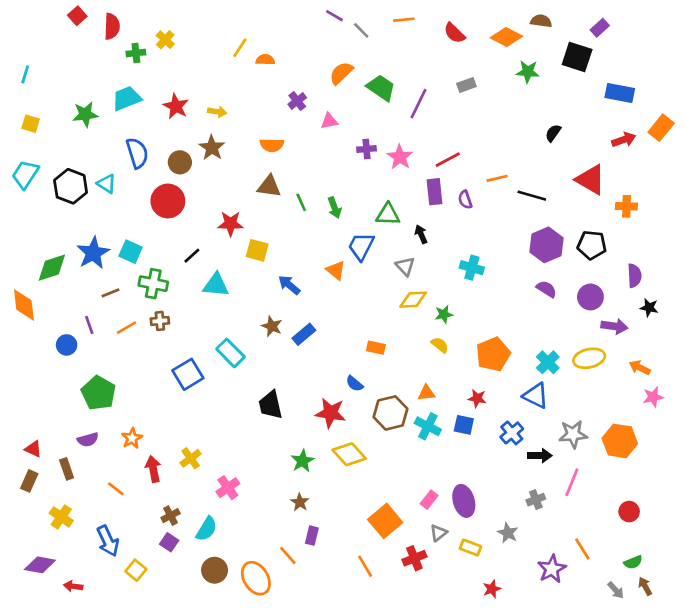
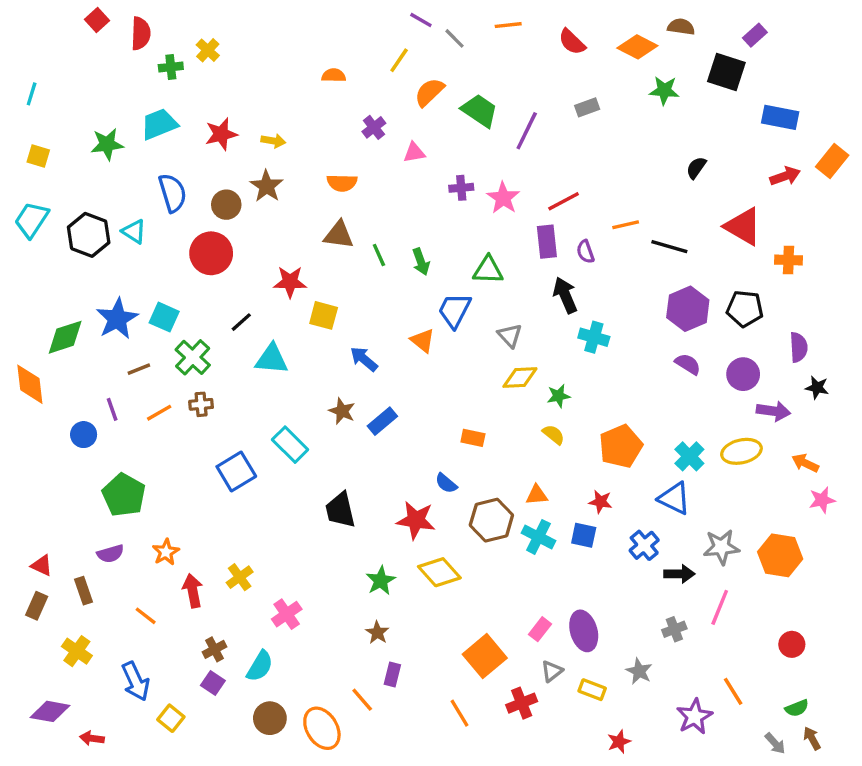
yellow line: (240, 48) -> (399, 60), moved
red star: (176, 106) -> (221, 134), turned 30
black arrow: (421, 234) -> (565, 295), moved, size x1.5
green cross: (153, 284) -> (193, 357), turned 32

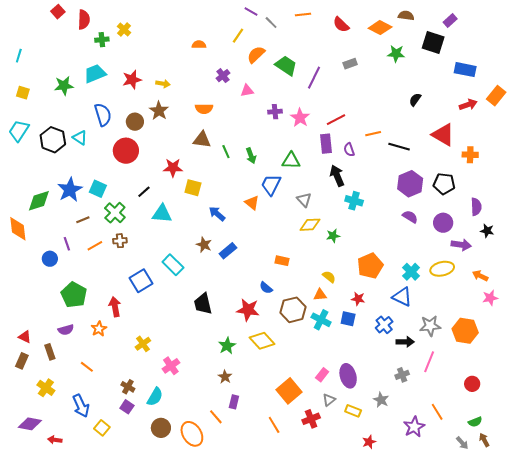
yellow semicircle: (554, 435) -> (329, 277), moved
red arrow: (193, 591) -> (115, 307), moved
brown cross: (214, 649) -> (128, 387), turned -32

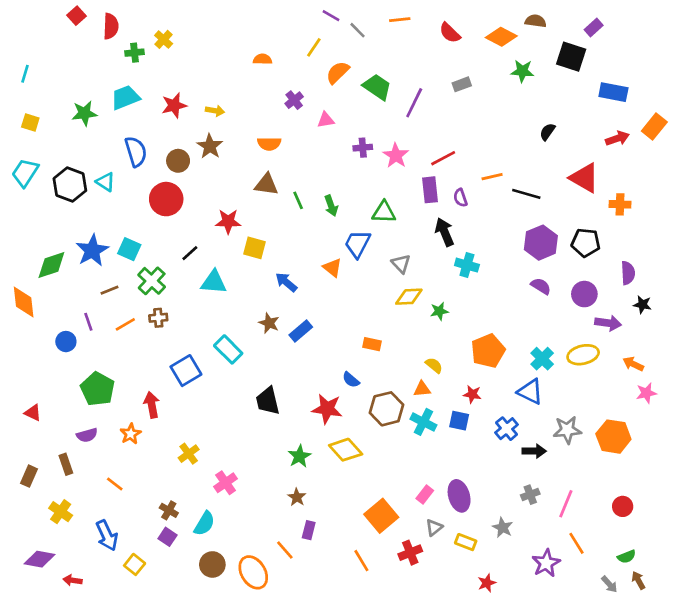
red triangle: (25, 337) -> (33, 413), moved
pink line: (429, 362) -> (566, 504), moved

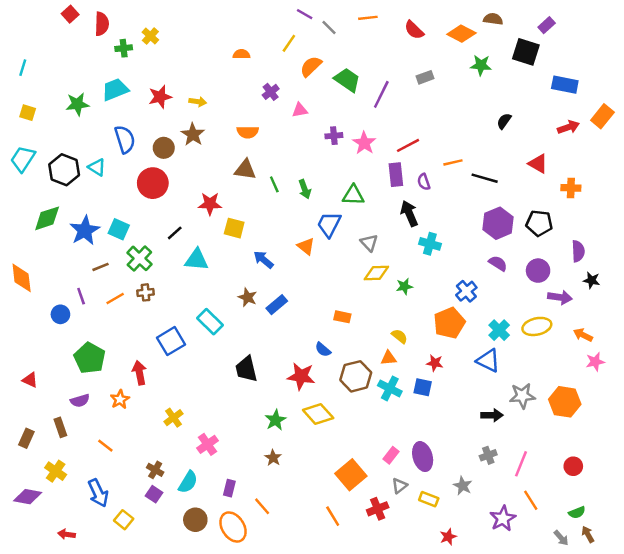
red triangle: (584, 178) -> (538, 164), size x0.7
green diamond: (51, 265) -> (47, 218), moved
blue cross: (507, 429) -> (466, 291), moved
purple rectangle: (309, 530) -> (229, 488), moved
purple diamond: (40, 559) -> (28, 497), moved

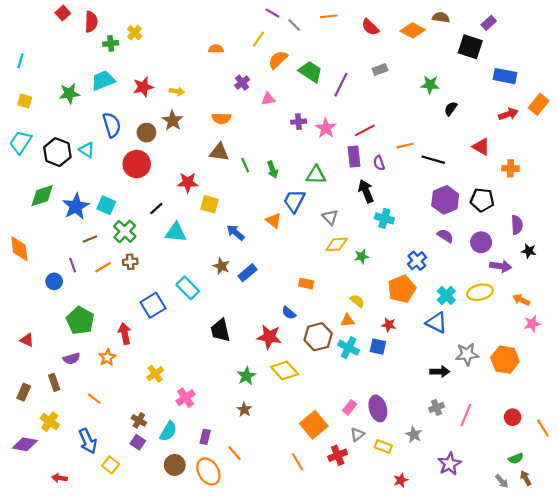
green star: (481, 65) -> (430, 85), moved
orange line: (531, 500) -> (543, 428), moved

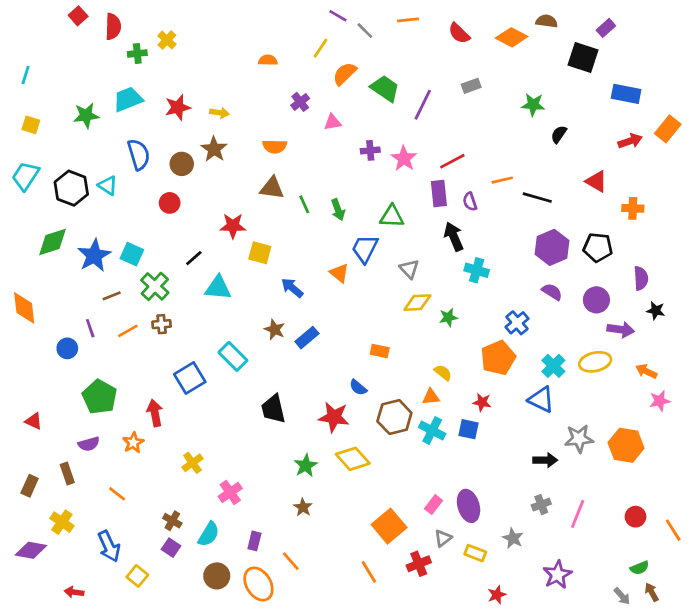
red circle: (137, 164) -> (170, 203), size x0.6

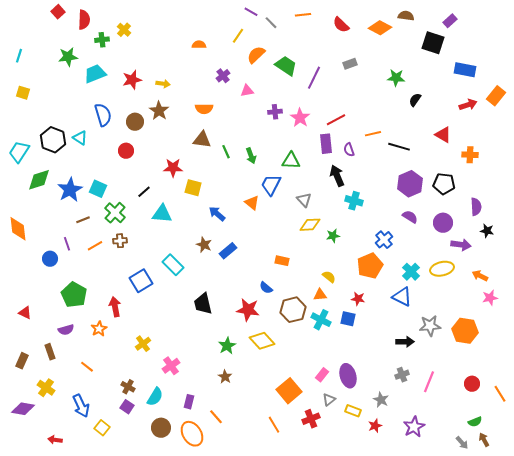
green star: (86, 115) -> (68, 57), moved
cyan trapezoid: (26, 176) -> (19, 152), moved
red star: (497, 595) -> (375, 426), moved

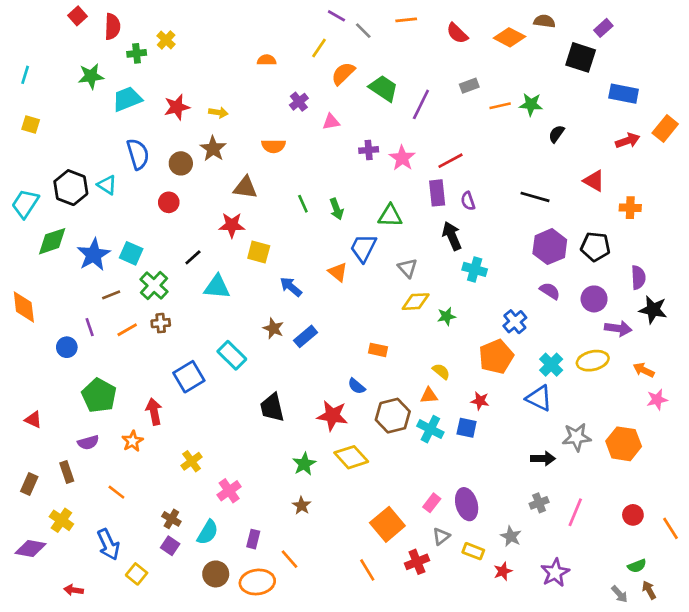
orange line: (373, 134) -> (500, 106), moved
brown triangle: (202, 140) -> (245, 188), moved
black star: (487, 231) -> (653, 310), size x1.5
orange ellipse: (192, 434) -> (257, 582), turned -65

